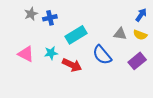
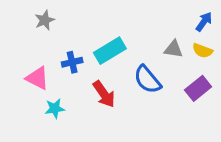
blue cross: (50, 18) -> (72, 62), moved
cyan star: (51, 53) -> (55, 109), moved
red arrow: (72, 65) -> (104, 94), turned 30

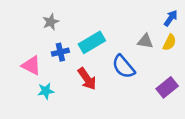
gray star: (45, 20) -> (51, 22), moved
yellow semicircle: (202, 51) -> (169, 42), turned -84
purple rectangle: (198, 88) -> (167, 87), moved

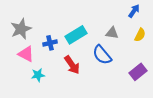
blue arrow: (171, 18) -> (134, 11), moved
gray star: (51, 22) -> (21, 29), moved, size x1.5
gray triangle: (145, 41) -> (112, 33), moved

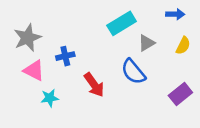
blue arrow: (134, 11) -> (175, 14), turned 56
gray triangle: (112, 33) -> (146, 43), turned -40
cyan rectangle: (76, 35) -> (122, 23), moved

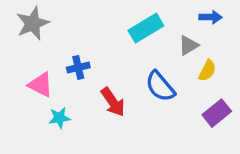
gray star: (27, 38) -> (33, 23), moved
gray triangle: (146, 43) -> (188, 45), moved
yellow semicircle: (183, 46) -> (207, 71), moved

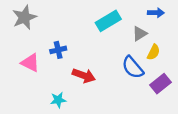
blue semicircle: (160, 86) -> (133, 67), moved
red arrow: (113, 102) -> (84, 76), turned -35
cyan star: (59, 118) -> (58, 100), moved

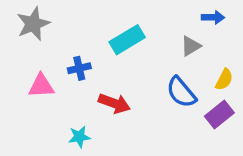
cyan rectangle: (108, 21) -> (127, 40), moved
yellow semicircle: (154, 52) -> (224, 79), moved
pink triangle: (30, 63) -> (41, 86), turned -30

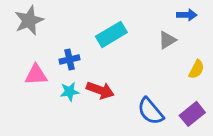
blue semicircle: (181, 92) -> (150, 111), moved
purple rectangle: (219, 114) -> (192, 114), moved
cyan star: (79, 137) -> (70, 92), moved

